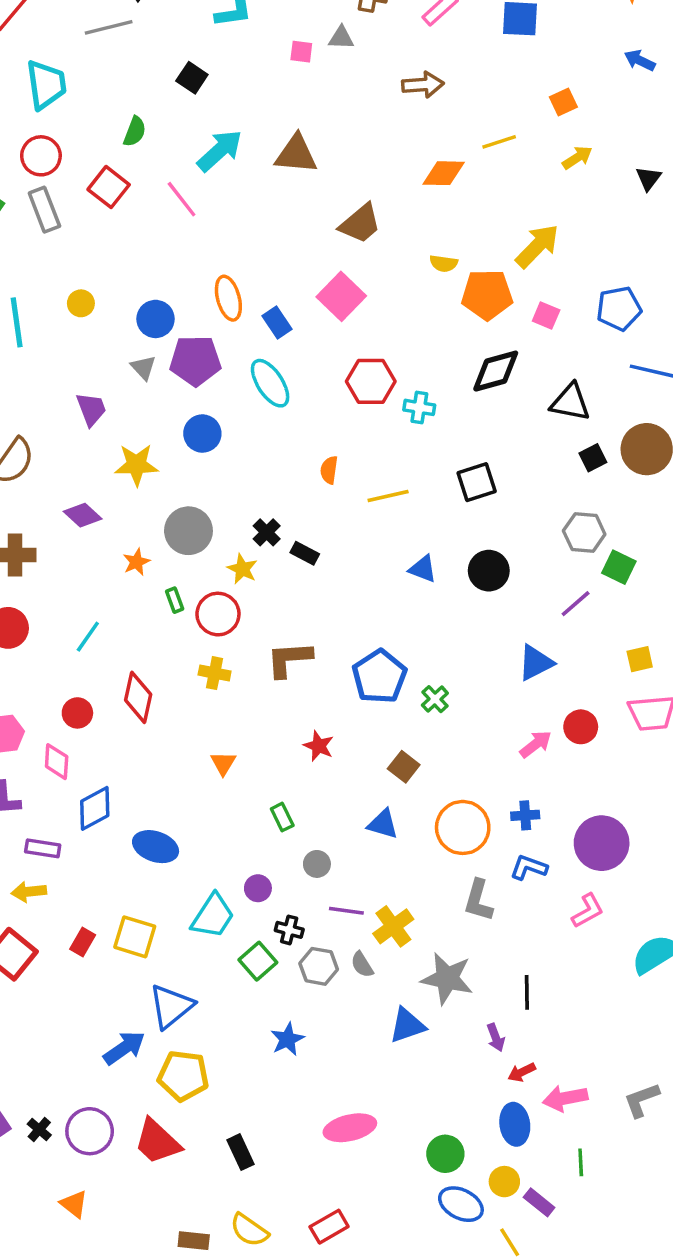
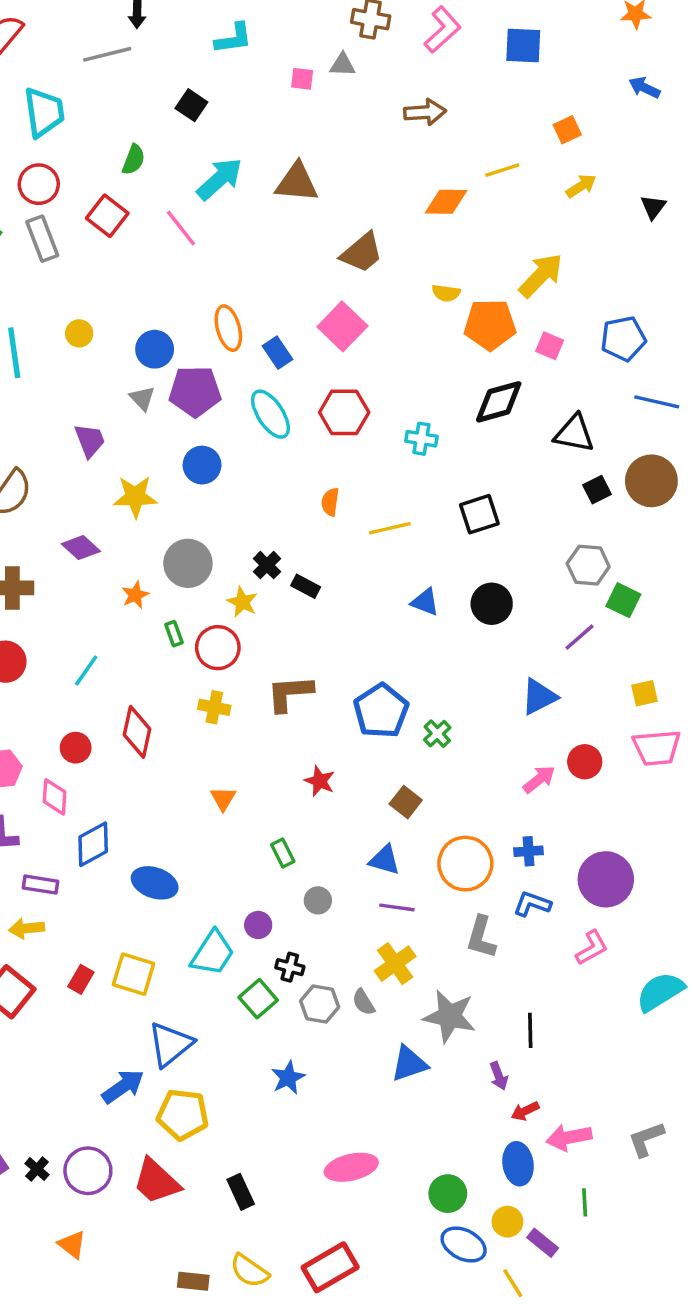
red hexagon: (371, 381) -> (344, 412), moved
purple line: (346, 911) -> (397, 907), moved
red rectangle: (329, 1227) -> (330, 1267), size x1.4

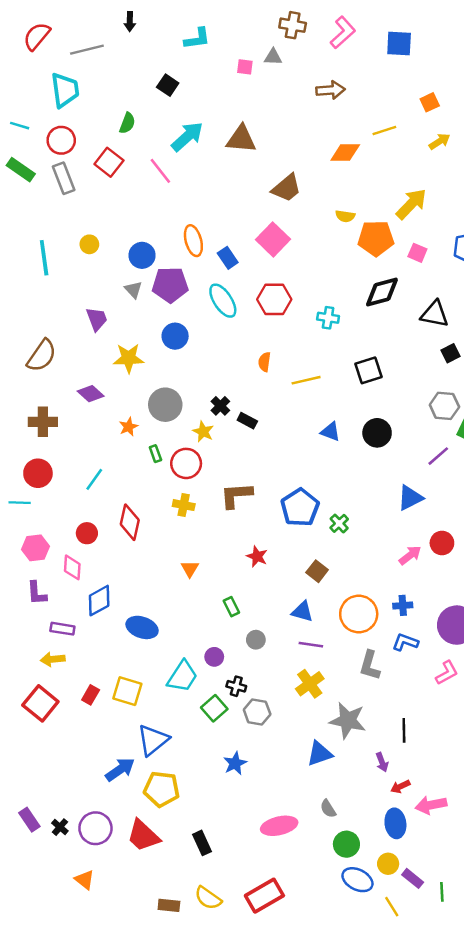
gray line: (107, 54) -> (87, 50), moved
gray semicircle: (364, 1002) -> (328, 809), moved
green line: (585, 1202) -> (442, 892), moved

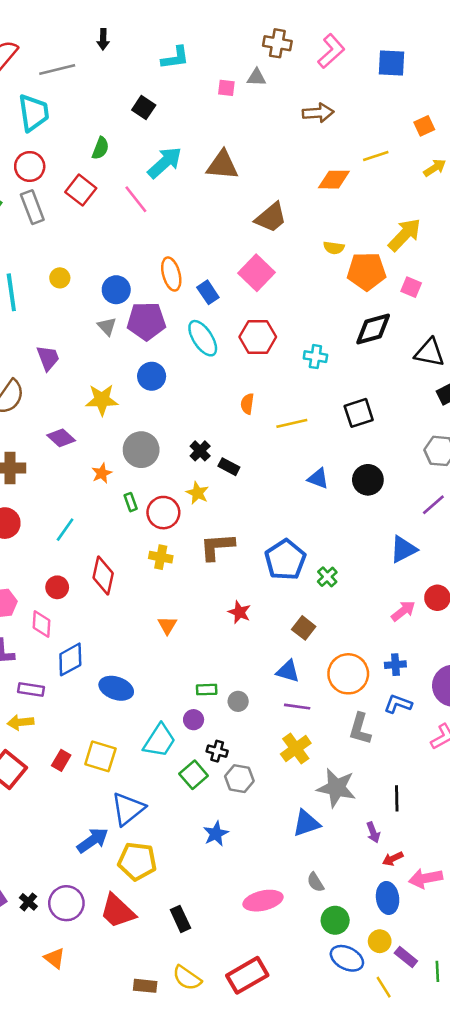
purple trapezoid: (97, 319) -> (48, 358), moved
yellow star: (203, 432) -> (197, 493), moved
green rectangle: (231, 607) -> (207, 690), moved, turned -66

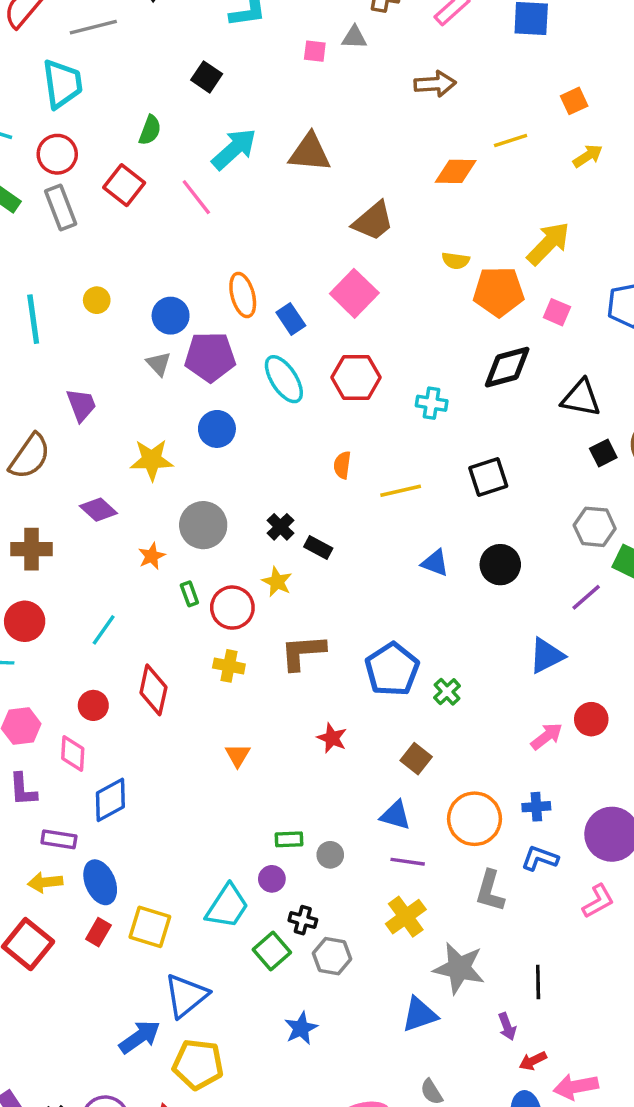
blue ellipse: (116, 688) -> (100, 882), moved, turned 48

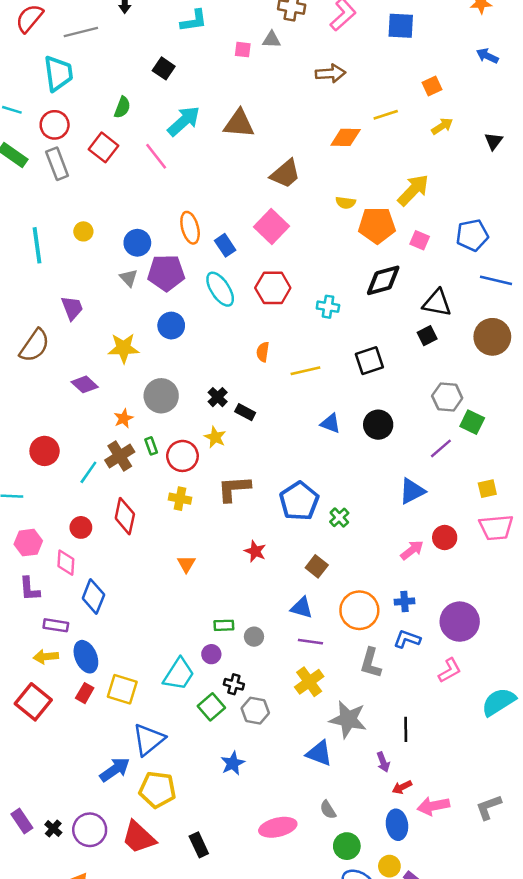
black square: (603, 453) -> (427, 336), moved
brown cross: (31, 549) -> (120, 456), moved, turned -32
red circle: (25, 621) -> (45, 451), moved
blue diamond: (110, 800) -> (93, 596), turned -40
blue triangle: (420, 1015) -> (319, 753), turned 40

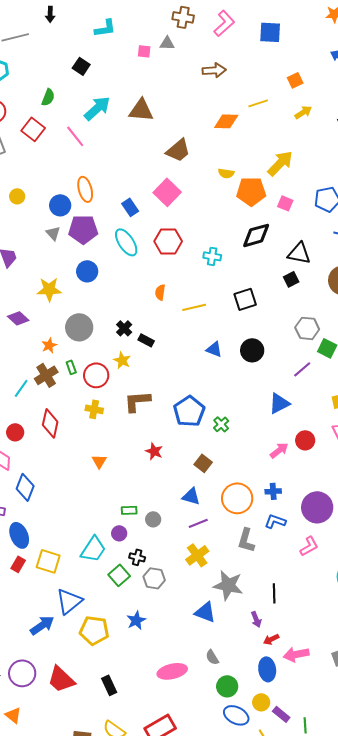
orange ellipse: (190, 228) -> (85, 189), moved
purple line: (310, 642) -> (198, 523), turned -30
yellow pentagon: (157, 790) -> (94, 630), moved

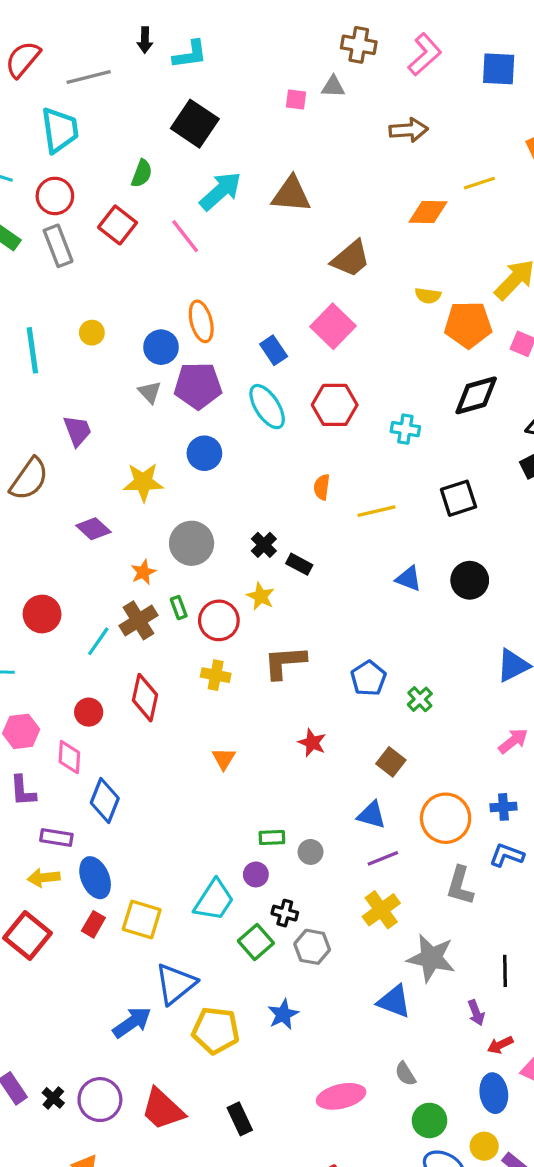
cyan L-shape: (105, 28) -> (190, 54), moved
black square: (81, 66) -> (195, 124), size x1.6
blue pentagon: (189, 411) -> (368, 678), size x0.7

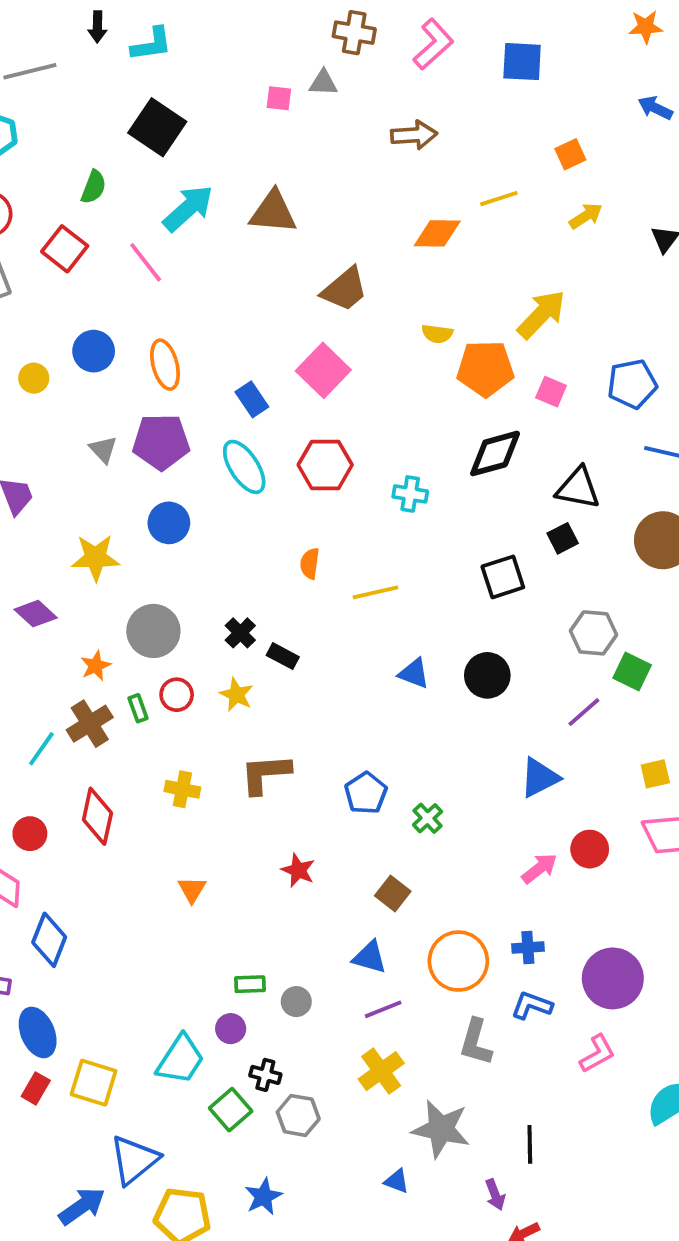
blue circle: (161, 347) -> (94, 351), moved
black square: (458, 498) -> (503, 577), moved
red circle: (219, 620) -> (177, 695), moved, size x0.7
blue triangle: (394, 1001) -> (397, 1181), size x0.6

